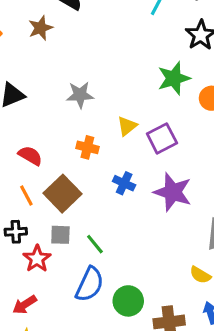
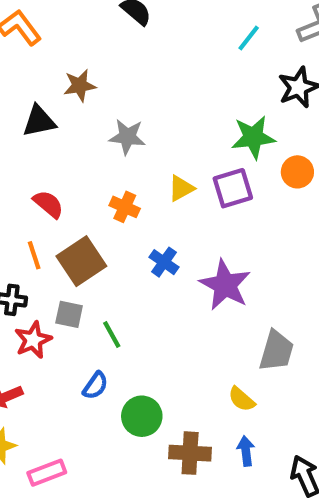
brown star: (40, 28) -> (80, 85), moved
purple square: (162, 138) -> (233, 188), moved
blue semicircle: (90, 284) -> (95, 386), size x0.6

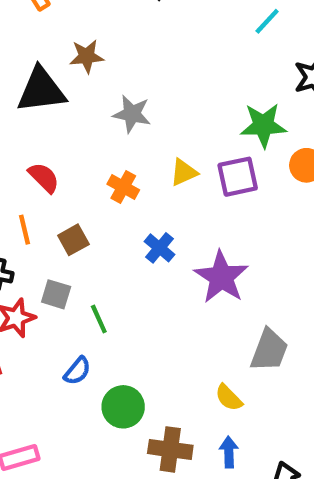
black triangle: (39, 121) -> (41, 90), size x1.4
brown square: (81, 261) -> (73, 240), size x0.6

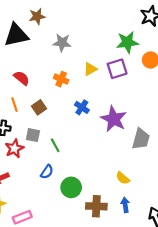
gray trapezoid: (269, 350) -> (141, 139), moved

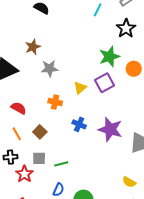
brown star: (37, 16) -> (33, 47), moved
green line: (55, 145) -> (61, 164), turned -64

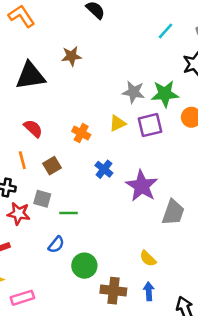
gray star: (50, 68) -> (134, 92), moved
red star: (24, 174) -> (19, 214), turned 30

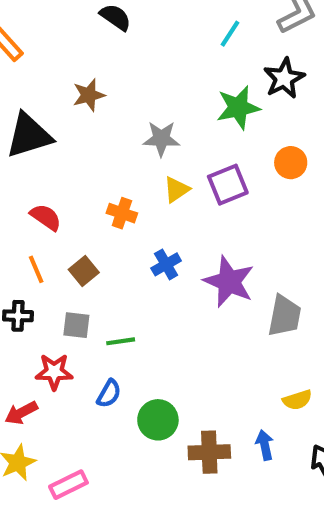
gray star: (134, 92) -> (161, 139), moved
green star: (165, 94) -> (238, 108), moved
blue cross: (104, 169) -> (166, 264), turned 30
red star: (19, 214) -> (54, 372), moved
yellow semicircle: (148, 258) -> (297, 400), moved, turned -54

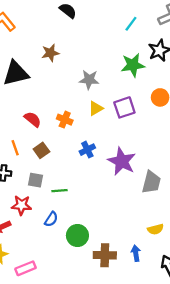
red semicircle: (46, 217) -> (33, 119), moved

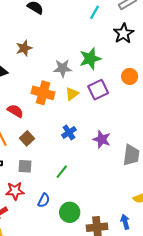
green star: (133, 65) -> (90, 59), moved
orange cross: (65, 120) -> (43, 93), moved, size x1.5
purple star: (122, 161) -> (102, 139), size x0.7
green line: (59, 191) -> (62, 172), moved, turned -40

